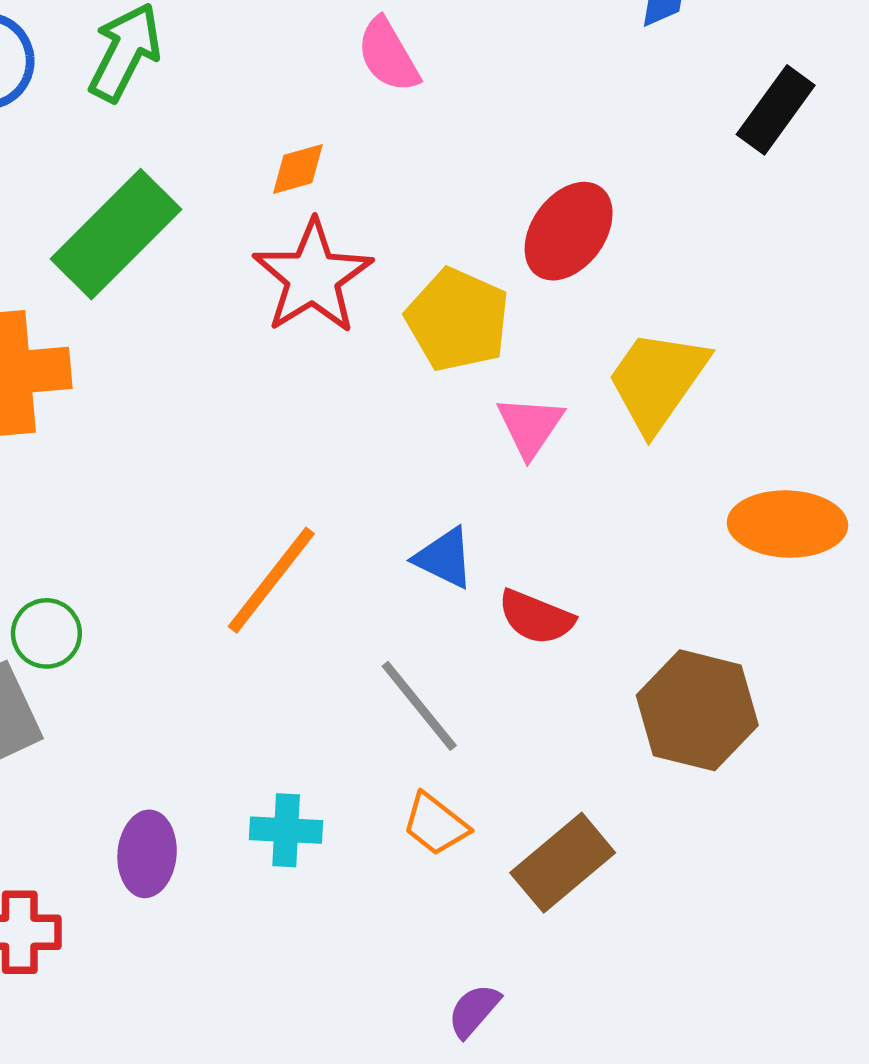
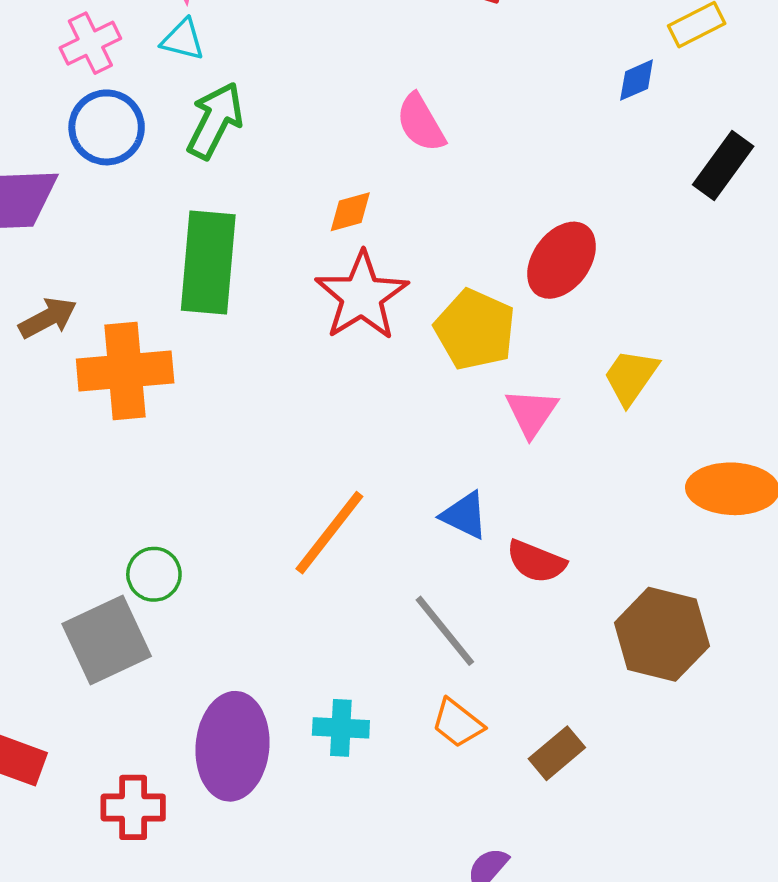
green rectangle: (116, 234) -> (208, 262), turned -40
yellow trapezoid: (657, 381) -> (631, 377), size x0.7
purple ellipse: (147, 854) -> (232, 746), size x1.6
brown rectangle: (563, 863) -> (557, 753), size x0.7

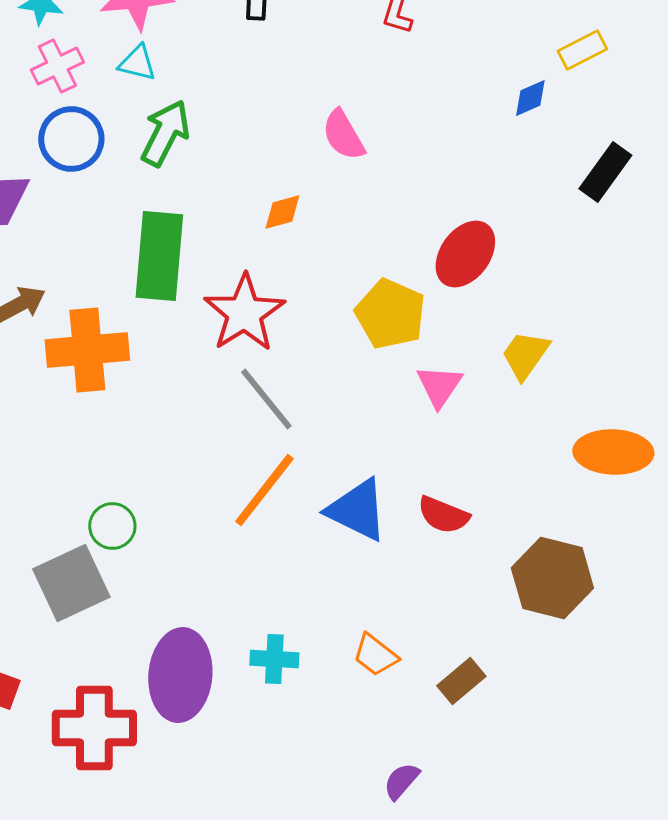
red star: (362, 296) -> (244, 313), moved
blue triangle: (465, 515) -> (357, 510), moved, size x1.5
gray line: (445, 631) -> (266, 399), moved
red cross: (133, 807) -> (94, 728), size x1.5

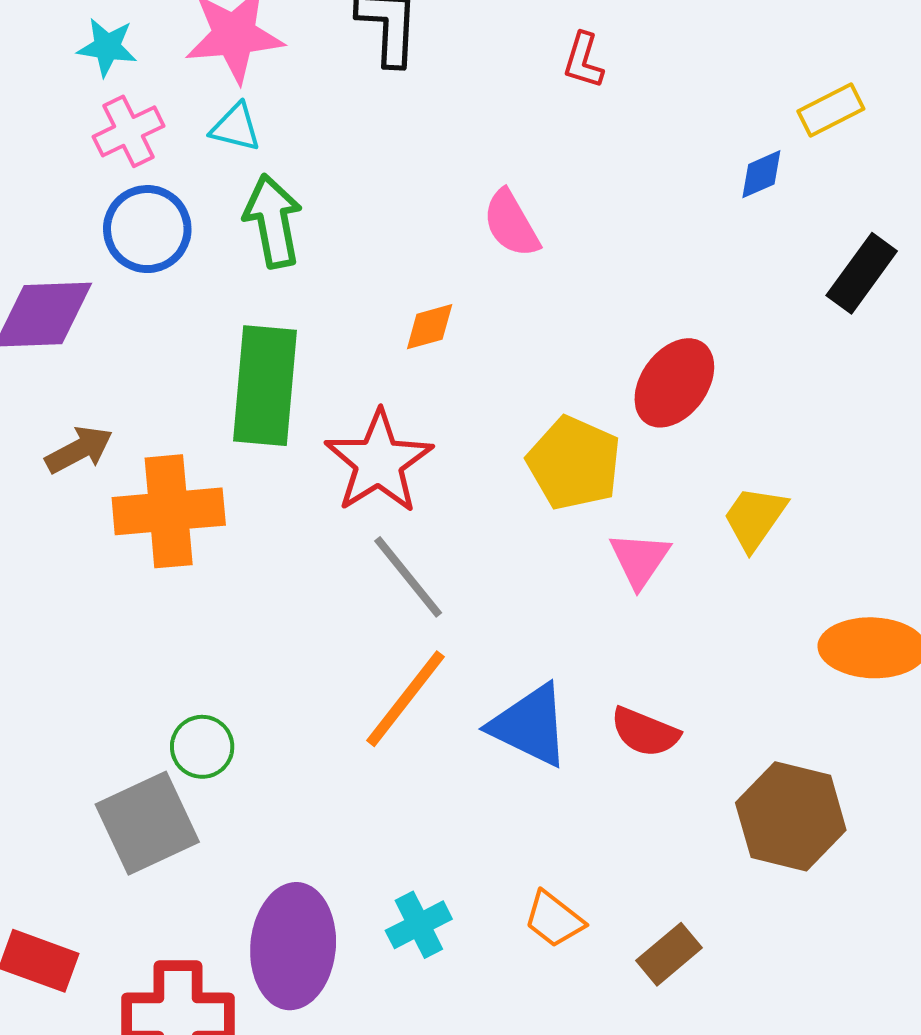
green arrow: (165, 133) -> (273, 221), turned -38
cyan cross: (274, 659) -> (419, 925), turned -30

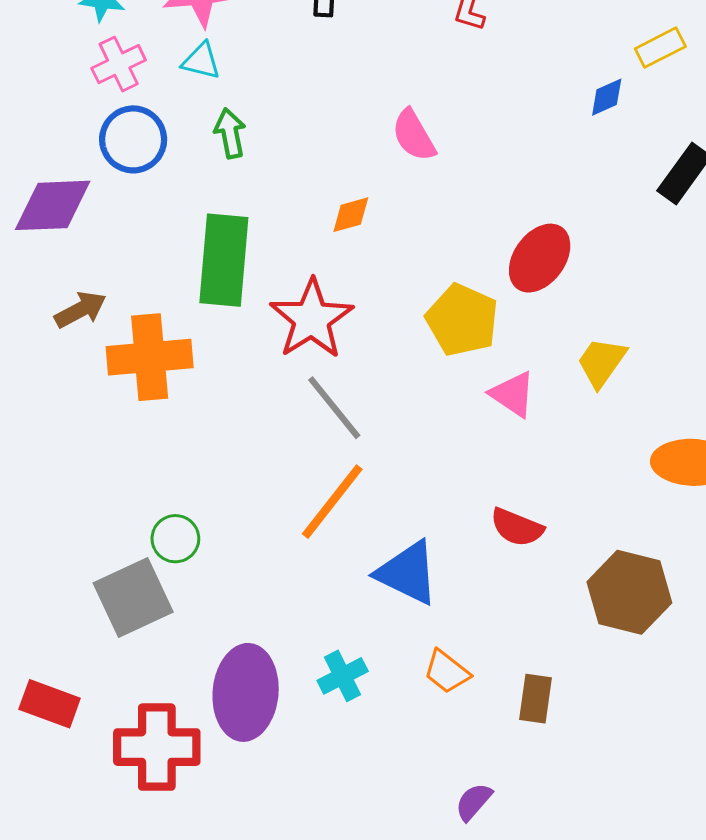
green arrow: (273, 221) -> (230, 133), size x0.7
pink triangle: (640, 559) -> (513, 394), turned -30
blue triangle: (530, 725) -> (408, 573), moved
brown rectangle: (669, 954) -> (535, 699), turned -42

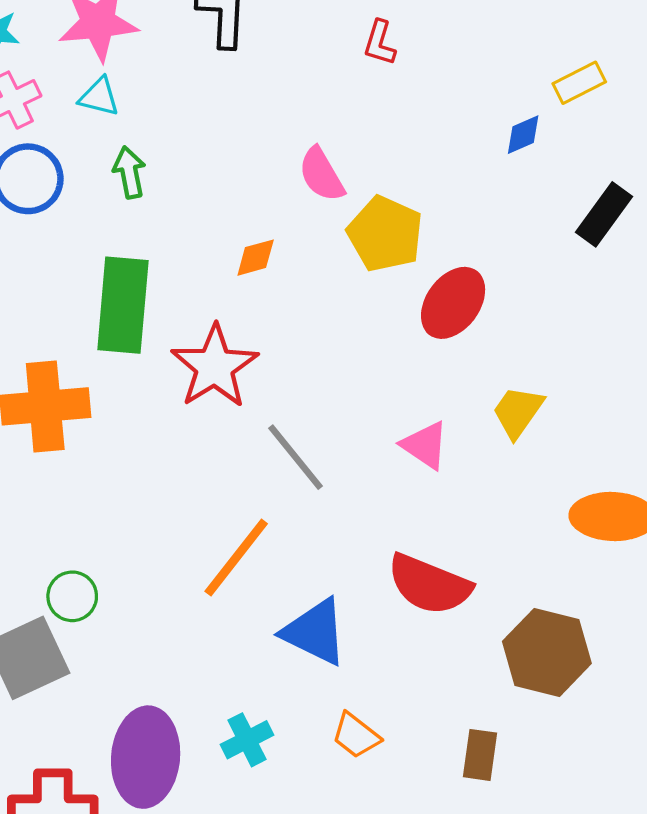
yellow pentagon: (462, 320) -> (385, 234), moved
gray line: (334, 408) -> (296, 457), moved
red semicircle: (517, 527) -> (429, 584), size x1.5
brown rectangle: (535, 699) -> (480, 755), moved

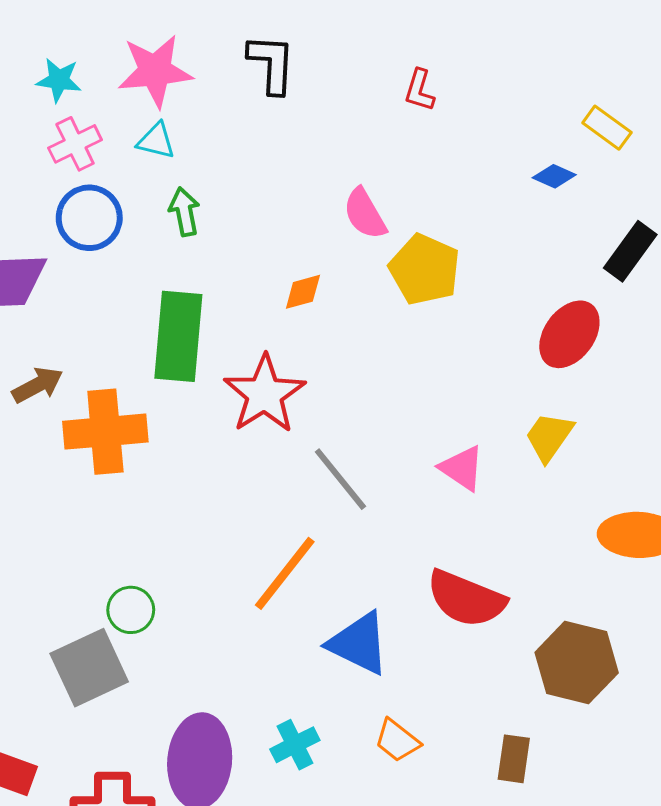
yellow rectangle: (579, 83) -> (607, 128), turned 63
blue diamond: (523, 135) -> (554, 176), turned 48
red ellipse: (453, 303) -> (569, 334), moved

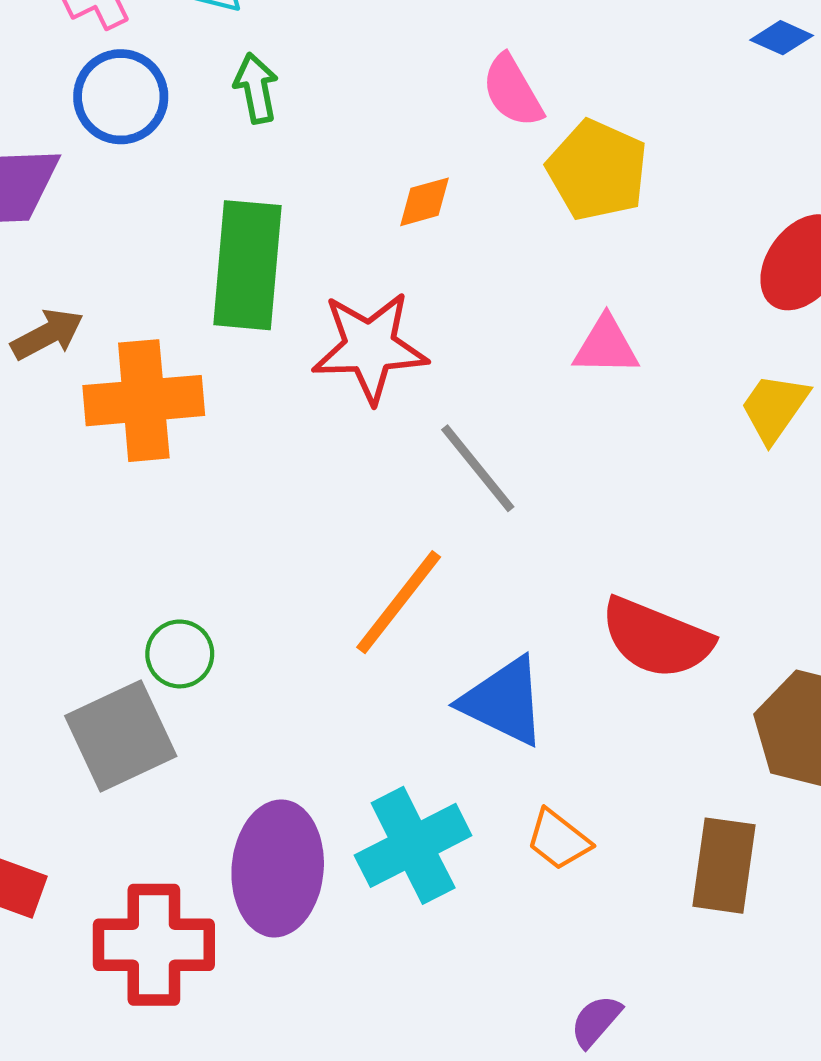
red star: (264, 394) -> (370, 347), turned 30
pink triangle: (462, 468) -> (606, 346), moved, turned -33
cyan cross: (295, 745) -> (413, 845), size x1.6
brown rectangle: (514, 759) -> (724, 866), size x1.4

